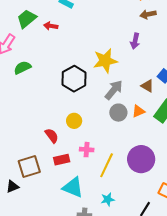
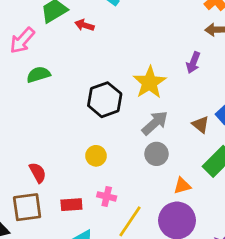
yellow star: (105, 61) -> (150, 82), turned -30
orange triangle: (138, 111) -> (182, 186), moved
red semicircle: (52, 136) -> (38, 173), moved

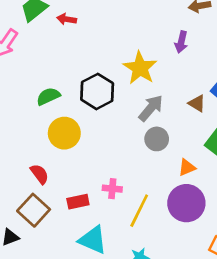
green semicircle: (38, 75) -> (48, 96), moved
yellow circle: (96, 156) -> (64, 133), moved, size x1.5
brown square: (27, 207) -> (34, 210), turned -32

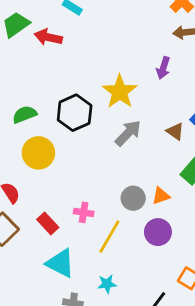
red arrow: (67, 19) -> (48, 37), size x1.4
gray circle: (157, 139) -> (133, 198), moved
red rectangle: (78, 202) -> (48, 223), turned 55
purple circle: (186, 203) -> (158, 232), size x0.7

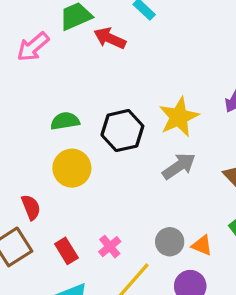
orange triangle: (161, 196) -> (202, 245), turned 30
pink cross: (84, 212) -> (110, 247), turned 30

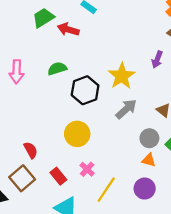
pink arrow: (33, 47) -> (17, 72), moved, turned -40
green semicircle: (65, 121) -> (57, 69), moved
yellow circle: (72, 168) -> (77, 134), moved
gray circle: (170, 242) -> (149, 138), moved

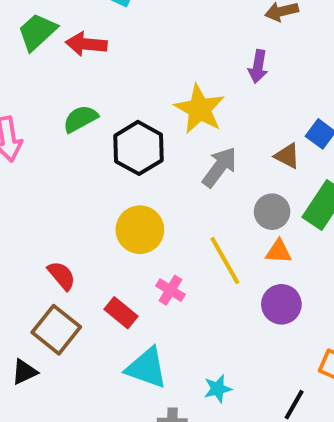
yellow line: (106, 190) -> (225, 261), moved, turned -52

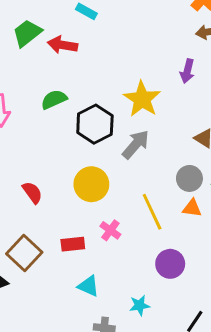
gray arrow: (220, 167) -> (136, 144), moved
red semicircle: (62, 276) -> (32, 192), moved
purple circle: (281, 304) -> (170, 264), moved
red rectangle: (121, 313) -> (73, 244), turned -50
cyan triangle: (147, 368) -> (89, 286), size x0.7

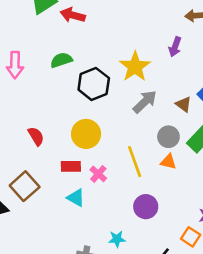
gray arrow: (136, 144) -> (145, 102), moved
red rectangle: (73, 244) -> (71, 166), moved
cyan triangle: (89, 286) -> (76, 198), moved

